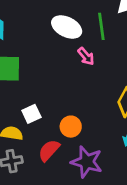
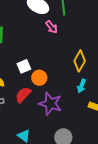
white square: (31, 114) -> (24, 66), moved

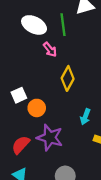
yellow diamond: (80, 61) -> (68, 78), moved
red semicircle: (23, 95) -> (21, 145), moved

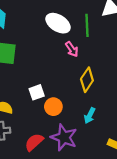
cyan arrow: (85, 117) -> (90, 116), moved

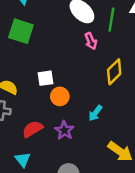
yellow diamond: (87, 80) -> (114, 72), moved
purple star: (64, 137) -> (64, 130), size x0.7

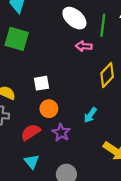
pink arrow: (91, 41) -> (84, 46), turned 119
orange circle: (60, 96) -> (49, 109), moved
cyan triangle: (23, 160) -> (32, 162), moved

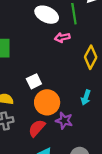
orange circle: (49, 109) -> (47, 102), size x1.5

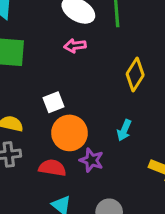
pink arrow: (62, 37) -> (75, 46), moved
red semicircle: (37, 128) -> (52, 168), turned 54

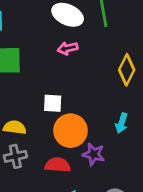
white square: (53, 102) -> (53, 103), turned 30

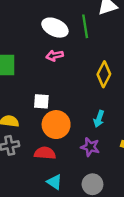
purple star: (94, 154) -> (90, 147), moved

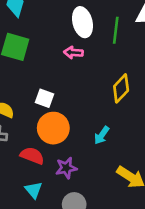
white ellipse: (55, 28) -> (83, 22), turned 35
purple star: (90, 147) -> (66, 168), moved, turned 30

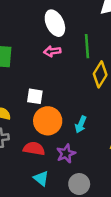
green line: (116, 30) -> (87, 46), moved
cyan arrow: (102, 135) -> (81, 124), moved

